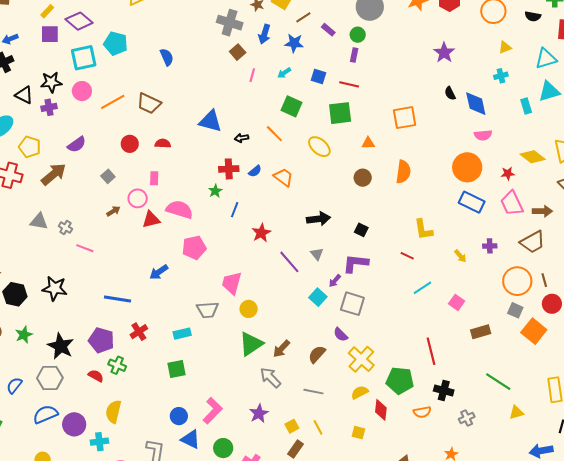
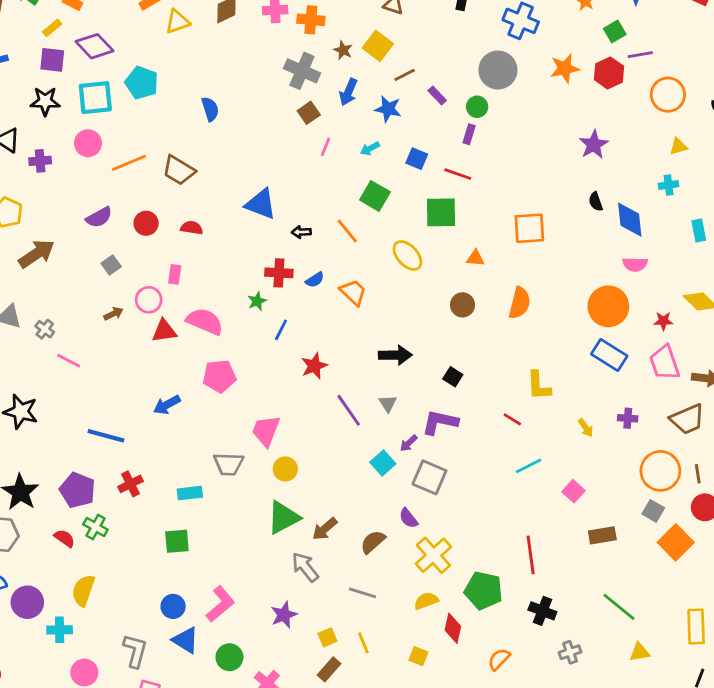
black star: (51, 82) -> (45, 101), moved
purple semicircle: (77, 145) -> (99, 217), moved
orange semicircle: (422, 412) -> (499, 659), moved, turned 138

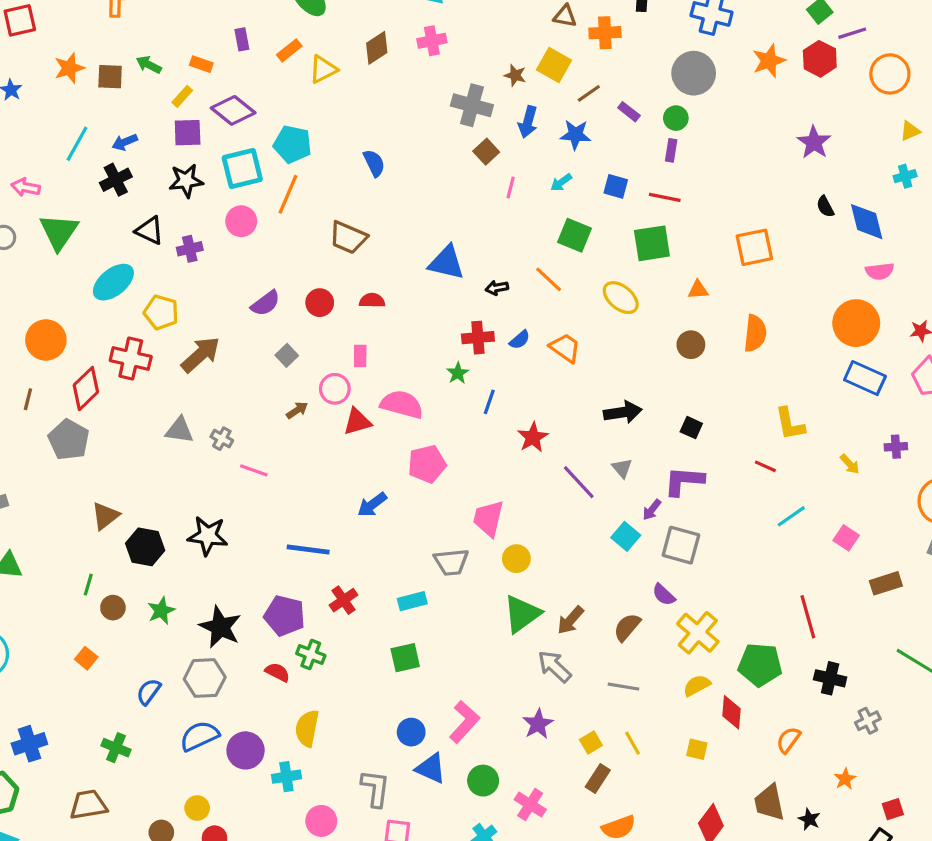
orange cross: (311, 20) -> (605, 33), moved
orange line: (129, 163) -> (288, 194), moved, turned -36

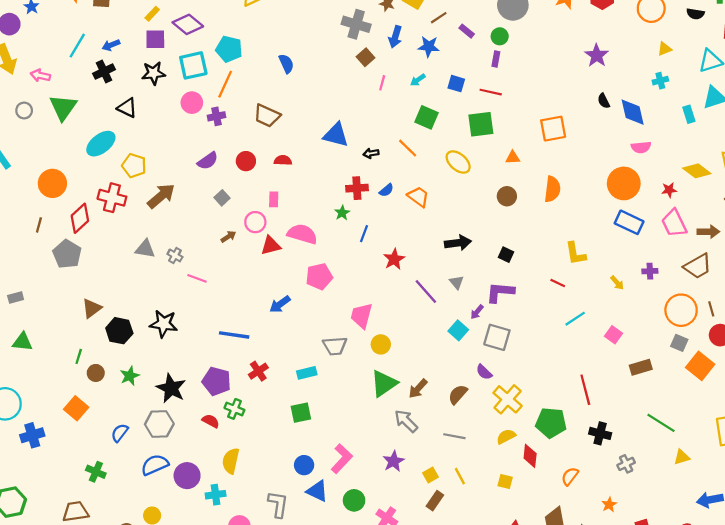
purple cross: (190, 249) -> (217, 116), moved
orange square: (86, 658) -> (76, 408), size x1.5
blue cross: (29, 744) -> (32, 435), moved

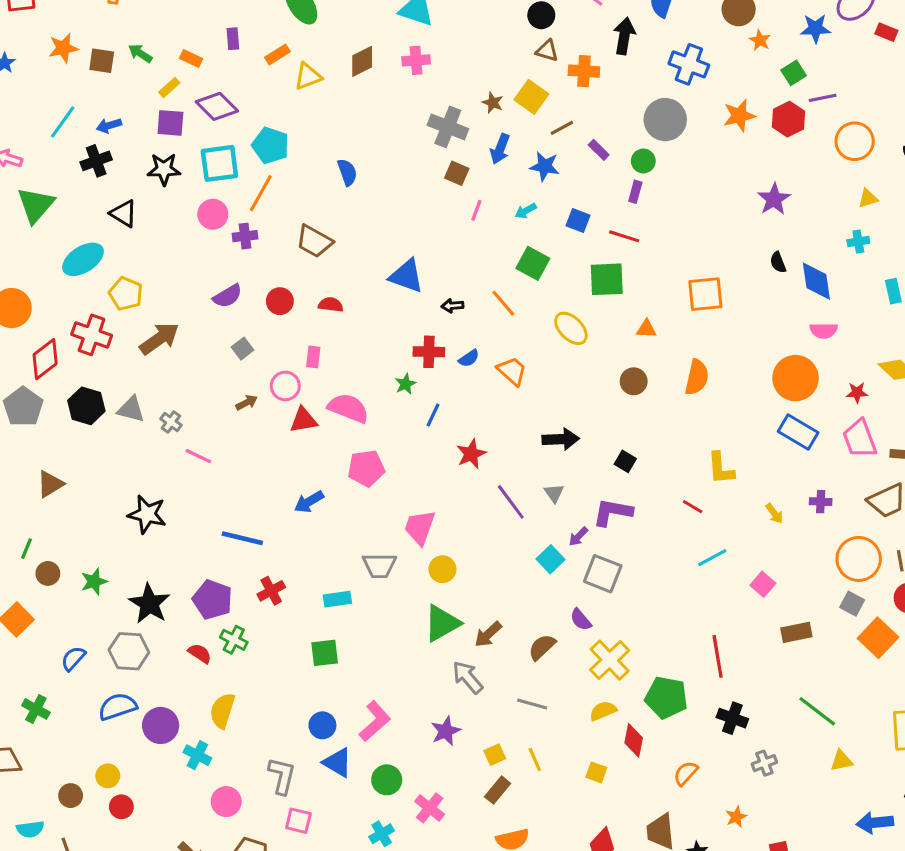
brown square: (366, 57) -> (457, 173), turned -30
black hexagon: (119, 331) -> (86, 406), moved
cyan cross: (216, 495) -> (197, 755), turned 30

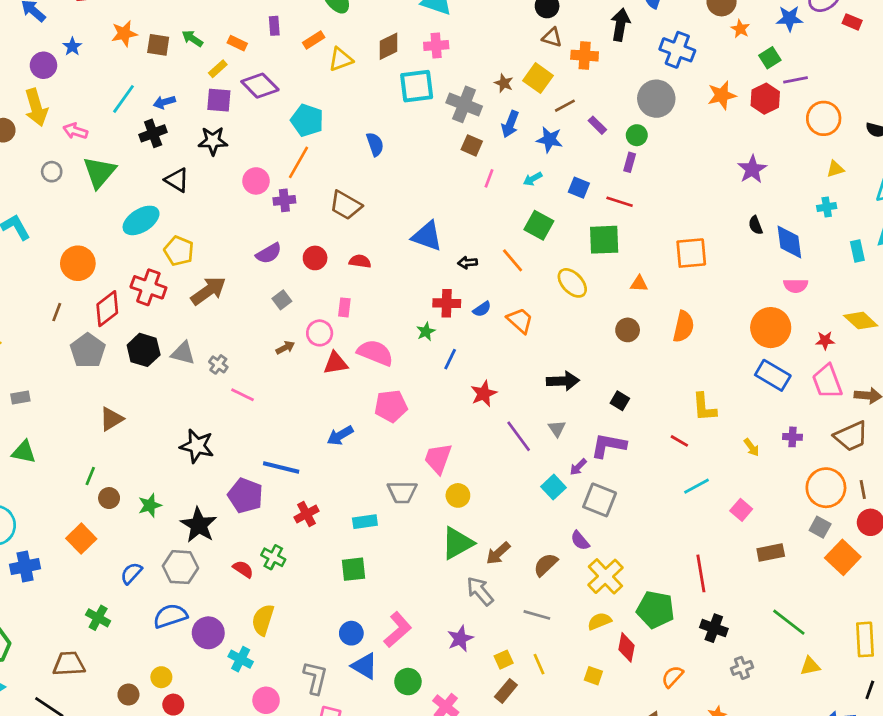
cyan square: (219, 163) -> (417, 86), moved
purple pentagon: (213, 600) -> (245, 496), moved

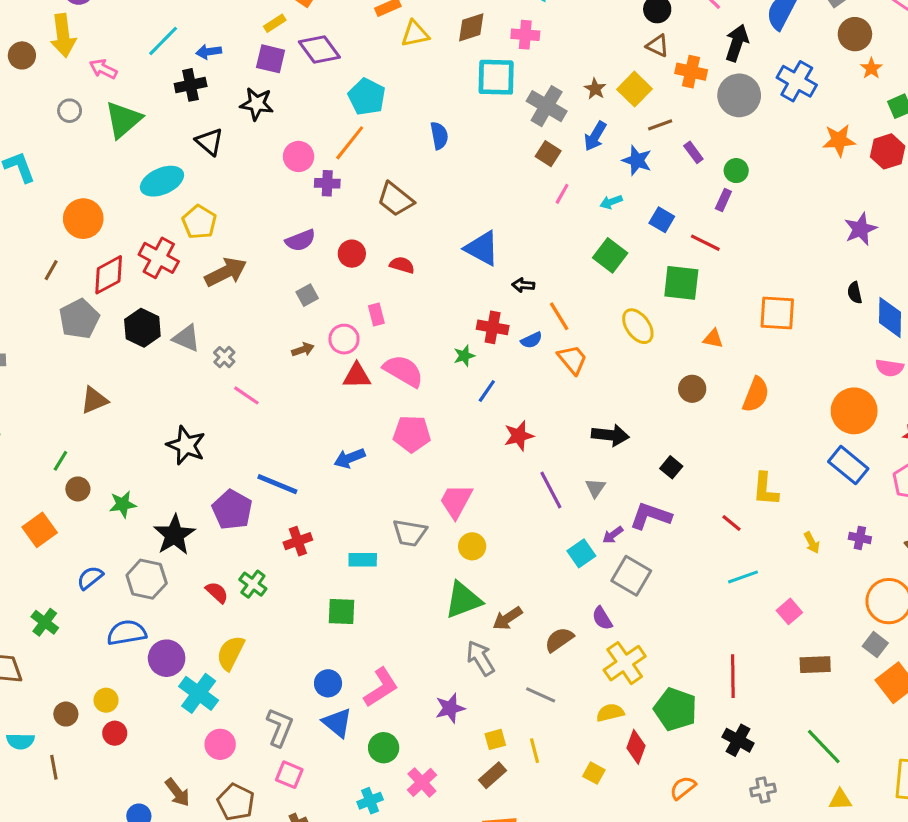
gray circle: (656, 99) -> (739, 95), moved
orange line: (513, 260) -> (559, 316), moved
pink rectangle: (344, 307) -> (376, 314), turned -30
cyan cross: (241, 659) -> (199, 693), size x1.4

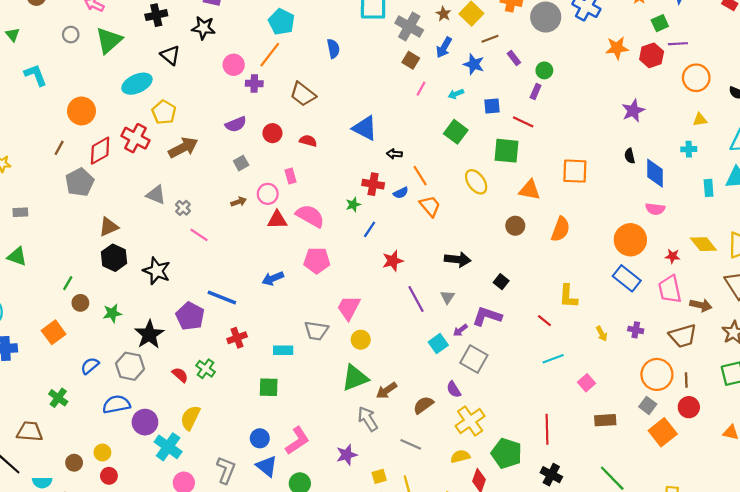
blue square: (662, 220) -> (492, 106), turned -35
black hexagon: (142, 328) -> (114, 258), moved
orange triangle: (713, 339) -> (530, 190), size x1.5
brown triangle: (94, 400) -> (109, 227), moved

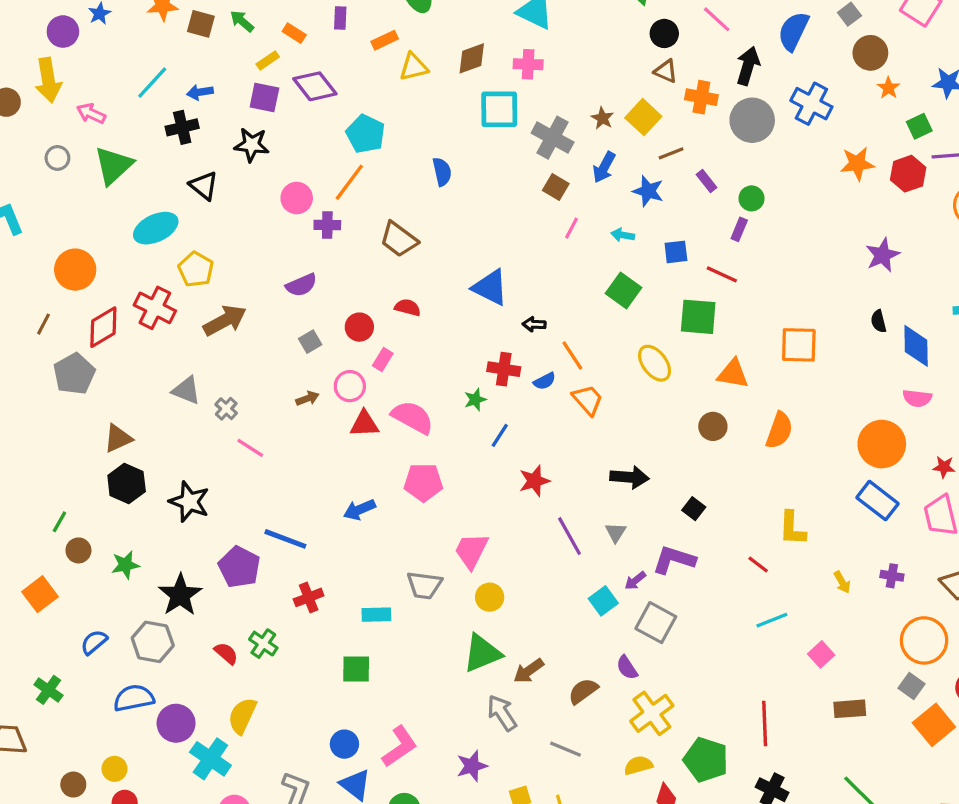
cyan arrow: (456, 94) -> (623, 235), turned 32
red circle: (272, 133) -> (359, 327), moved
pink rectangle: (291, 176) -> (383, 360), turned 48

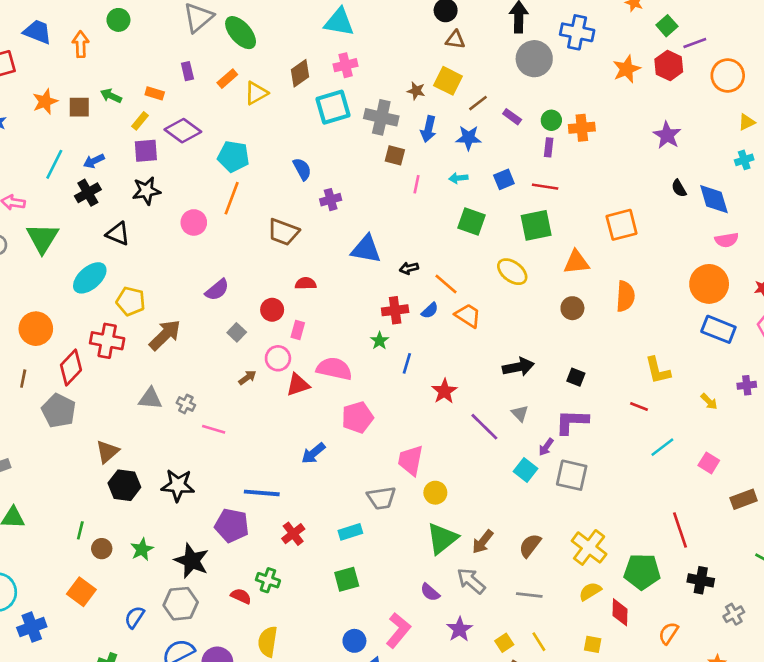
orange cross: (701, 97) -> (582, 128), moved
purple cross: (327, 225) -> (331, 200), moved
purple semicircle: (627, 668) -> (430, 592), moved

